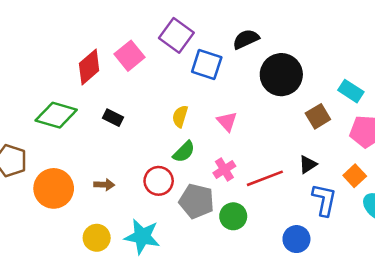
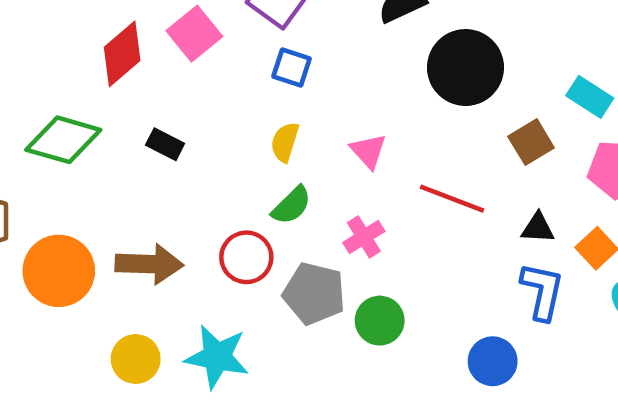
blue square: (207, 65) -> (292, 68), moved, size x0.7
black triangle: (308, 164) -> (538, 228), moved, turned 36
red line: (265, 178) -> (452, 199), moved, turned 42
brown arrow: (104, 185) -> (149, 264), size x1.8

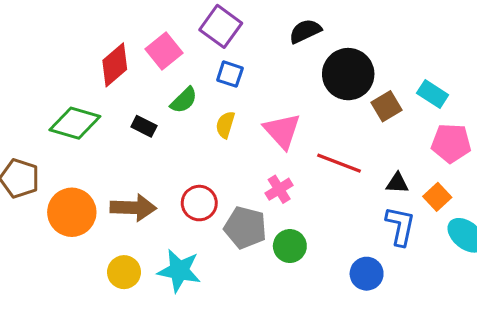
brown square: (531, 142) -> (387, 106), moved
pink triangle: (368, 151) -> (282, 131), size x1.5
green semicircle: (292, 205) -> (184, 100), moved

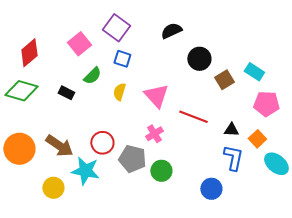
red diamond: (115, 65) -> (29, 53), moved
black circle: (348, 74) -> (199, 59), size x0.7
brown arrow: (133, 208) -> (59, 146), turned 32
cyan star: (179, 271) -> (85, 171), moved

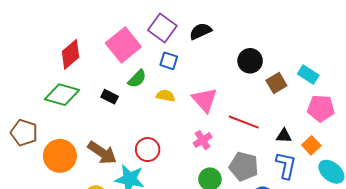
black semicircle: (171, 31) -> (200, 31), moved
pink square: (79, 44) -> (123, 45), size x1.4
yellow semicircle: (119, 92) -> (166, 96), turned 84
gray pentagon: (132, 159) -> (244, 166), moved

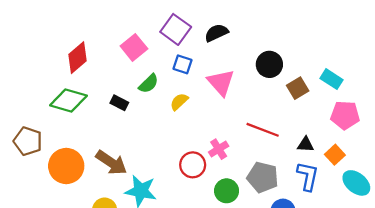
pink square: (123, 45) -> (134, 47), size x0.7
yellow semicircle: (166, 96) -> (179, 102), turned -54
pink triangle: (205, 100) -> (221, 82), moved
red circle: (148, 150) -> (193, 165), moved

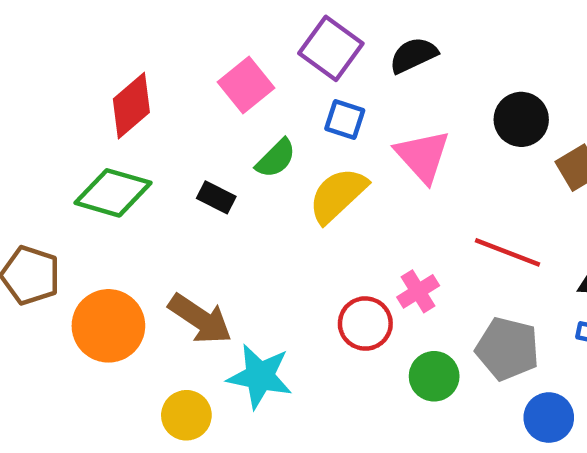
yellow semicircle: (179, 102) -> (338, 195), size x1.6

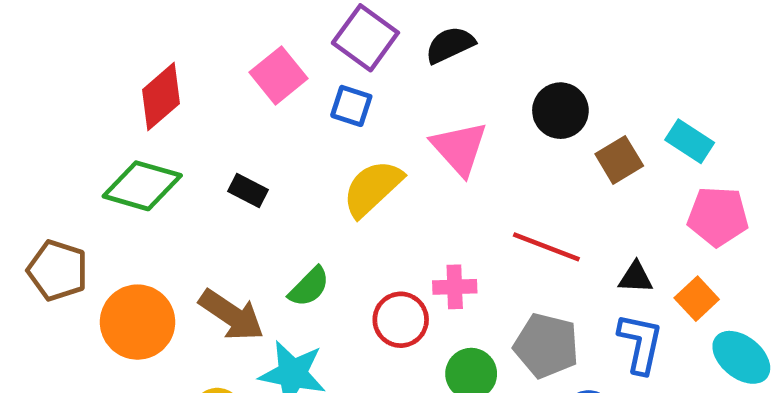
blue square: (345, 119) -> (351, 106), moved
green semicircle: (276, 158) -> (309, 287), moved
pink cross: (418, 291) -> (455, 287), turned 30

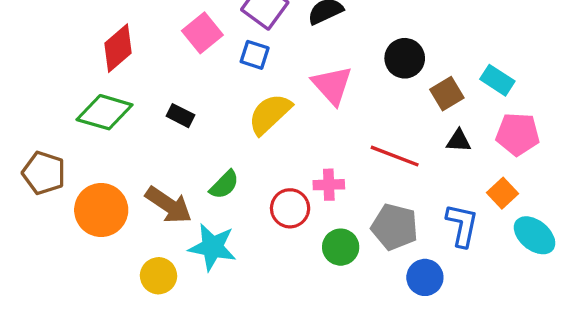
black triangle: (636, 277) -> (459, 141), moved

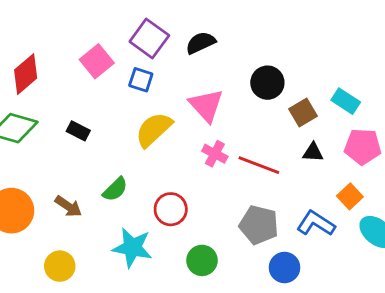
pink cross: (329, 185) -> (215, 154), moved, turned 30
brown arrow: (169, 205) -> (68, 206), size x0.7
blue L-shape: (462, 225) -> (316, 223), turned -69
cyan star: (212, 247) -> (132, 248), moved
green circle: (341, 247) -> (202, 260), moved

